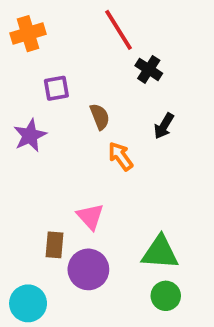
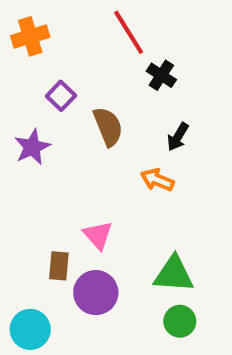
purple square: (56, 88) -> (61, 96), turned -36
brown semicircle: (100, 117) -> (108, 127), size x1.4
orange arrow: (120, 156) -> (157, 180), moved, turned -32

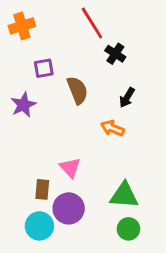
purple square: (61, 96) -> (44, 68), turned 36
cyan circle: (30, 329) -> (39, 226), moved

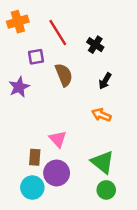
red line: (92, 23) -> (58, 33), moved
orange arrow: (112, 128) -> (101, 115), moved
green triangle: (124, 195) -> (103, 162), turned 35

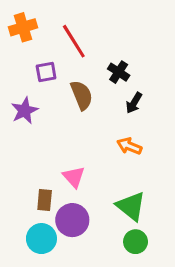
black cross: (95, 45) -> (119, 72), moved

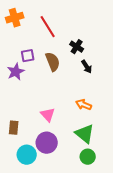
purple square: (46, 72) -> (28, 56), moved
black arrow: (134, 103) -> (87, 67), turned -64
orange arrow: (129, 146) -> (84, 105), moved
brown rectangle: (45, 200) -> (14, 128), moved

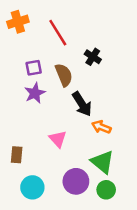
black arrow: (87, 67) -> (82, 104), moved, size x1.5
purple star: (16, 72) -> (35, 93), moved
purple circle: (47, 143) -> (76, 181), moved

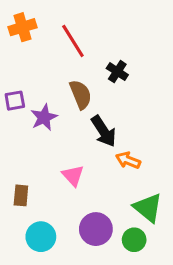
purple square: (34, 68) -> (15, 101), moved
green triangle: (103, 162) -> (148, 208), moved

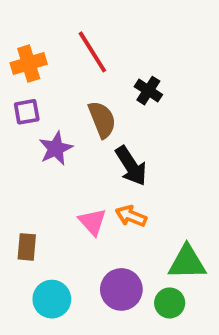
orange cross: (22, 27) -> (29, 63), moved
purple square: (15, 101) -> (27, 112), moved
orange arrow: (128, 160) -> (131, 216), moved
green triangle: (148, 208) -> (187, 262), turned -40

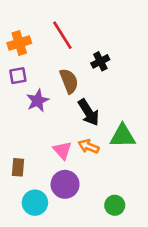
black cross: (148, 91) -> (100, 61), turned 30
green triangle: (187, 262) -> (123, 136), moved
purple circle: (121, 289) -> (65, 184), moved

